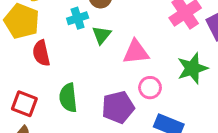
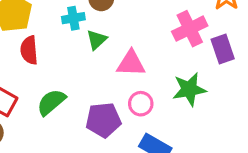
green semicircle: (68, 98) -> (51, 102), turned 48

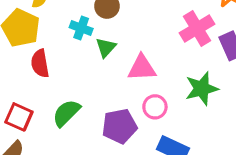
cyan cross: (73, 18) -> (81, 28), turned 35

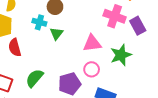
pink cross: (197, 29) -> (115, 16), turned -35
pink triangle: (142, 68) -> (92, 43), moved

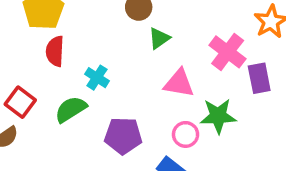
cyan cross: (39, 22) -> (97, 78), moved
green triangle: (57, 34) -> (159, 38), moved
pink circle: (92, 69) -> (186, 134), moved

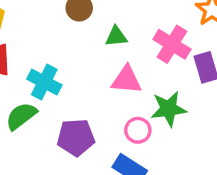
green triangle: (159, 38) -> (116, 36), moved, turned 35
cyan cross: (97, 78) -> (44, 82), size x1.4

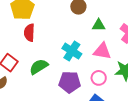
cyan cross: (44, 82) -> (72, 51), moved
pink circle: (138, 130) -> (99, 78), moved

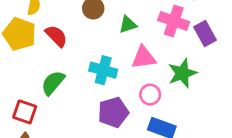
red semicircle: (29, 33) -> (56, 36), moved, turned 150
green semicircle: (39, 67) -> (53, 83), moved

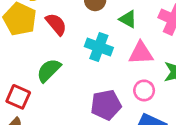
green triangle: (128, 25) -> (128, 19), turned 42
cyan cross: (103, 70) -> (99, 47), moved

